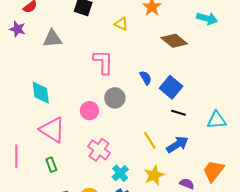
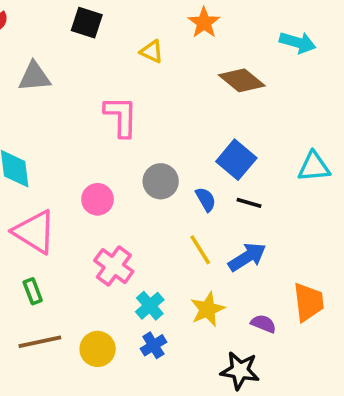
blue semicircle: (146, 78) -> (206, 199), moved
gray circle: (115, 98) -> (161, 181), moved
cyan triangle: (217, 120) -> (314, 167), moved
orange trapezoid: (213, 171) -> (308, 302), turned 135

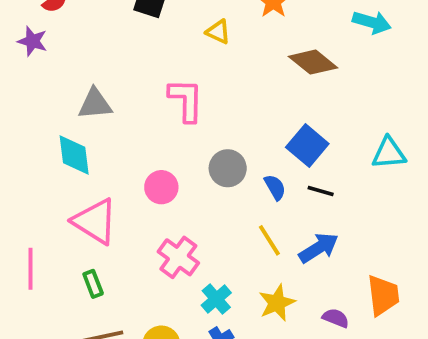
gray triangle: (34, 77) -> (95, 104), moved

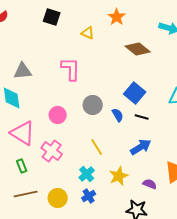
yellow line: (269, 240) -> (97, 147), moved
pink cross: (178, 257) -> (52, 151), moved

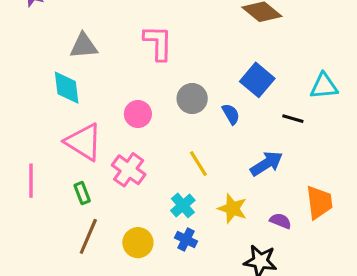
black line: (142, 117) -> (293, 119), moved
yellow star: (119, 176) -> (232, 209), turned -30
brown line: (26, 194) -> (88, 236), turned -55
blue cross: (89, 196) -> (186, 240), turned -32

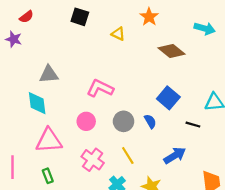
pink L-shape: (158, 43) -> (100, 88), moved, turned -65
gray circle: (192, 99) -> (124, 121), moved
pink triangle: (84, 142) -> (49, 141), turned -36
pink cross: (129, 170) -> (93, 160), moved

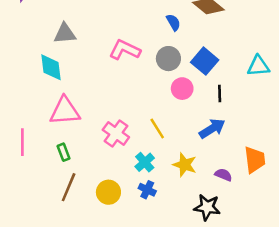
pink circle: (86, 121) -> (182, 89), moved
gray circle: (124, 121) -> (168, 59), moved
blue semicircle: (150, 121) -> (173, 22), moved
black line: (193, 125) -> (220, 94), moved, turned 72

